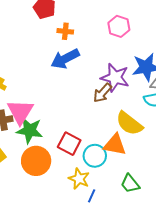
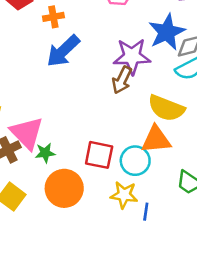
green star: (30, 130) -> (45, 153), size x0.6

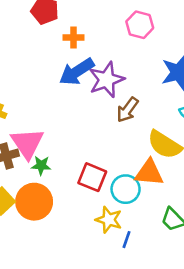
purple star: (132, 56) -> (106, 80), moved, turned -30
orange circle: (64, 188) -> (34, 202), moved

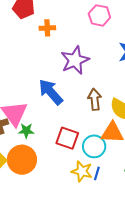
blue arrow: (77, 72) -> (51, 92), moved, turned 84
brown arrow: (127, 110) -> (95, 99), moved, turned 140
blue line: (127, 240) -> (97, 173), moved

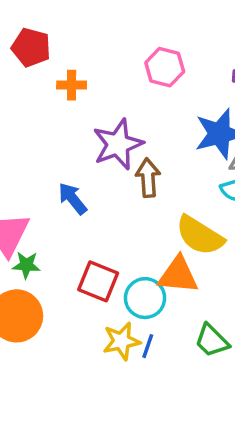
blue arrow: (51, 92) -> (72, 198), size x0.7
brown arrow: (95, 99) -> (148, 178), moved
yellow star: (82, 171) -> (121, 341), turned -30

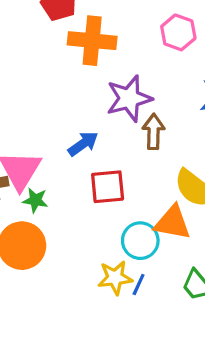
orange cross: (72, 85) -> (92, 41), size x1.8
blue arrow: (72, 198) -> (83, 144), turned 88
red square: (98, 281) -> (108, 187), moved, turned -33

